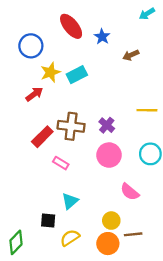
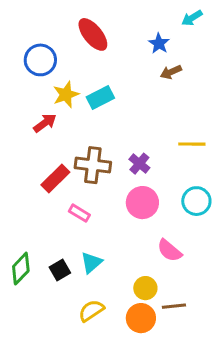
blue star: (102, 37) -> (159, 43), moved
black square: (48, 221) -> (60, 270), moved, turned -35
green diamond: (16, 242) -> (21, 269), moved

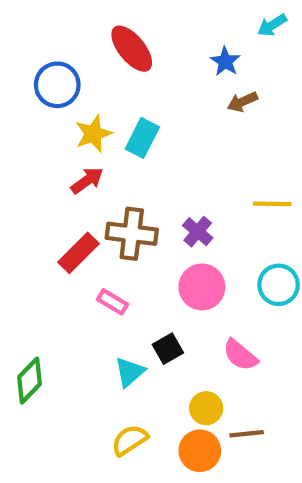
cyan rectangle: (100, 97) -> (142, 138), turned -36
red arrow: (45, 123) -> (87, 181), moved
black square: (60, 270) -> (168, 349), moved

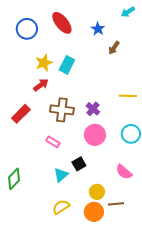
blue star: (225, 61) -> (98, 29), moved
blue circle: (57, 85) -> (27, 29), moved
brown arrow: (242, 102) -> (114, 48), turned -32
red rectangle: (79, 253) -> (21, 114), moved
pink semicircle: (240, 355) -> (124, 172), moved

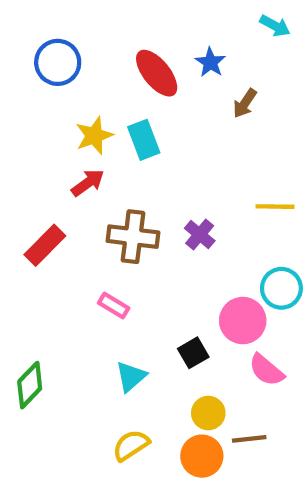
cyan arrow: (128, 12) -> (275, 26), turned -120
red ellipse: (62, 23) -> (157, 73), moved
cyan rectangle: (67, 65) -> (144, 140), turned -48
pink circle: (95, 135) -> (243, 321), moved
black square: (79, 164) -> (193, 353), moved

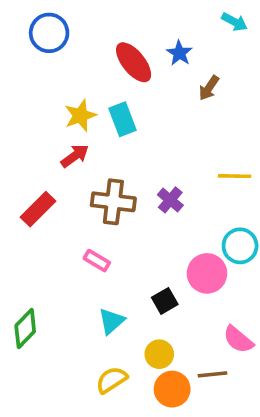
blue circle: (58, 62) -> (49, 33), moved
pink semicircle: (266, 370) -> (238, 339), moved
yellow circle: (208, 413) -> (159, 354), moved

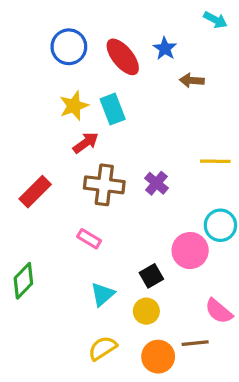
blue circle: (49, 33) -> (69, 47), moved
brown arrow: (209, 88) -> (192, 80), turned 60
red arrow: (75, 156) -> (86, 143), moved
green diamond: (25, 328) -> (23, 281), moved
yellow circle: (159, 354) -> (146, 311), moved

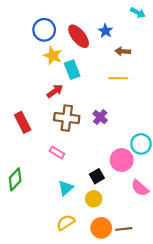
yellow star: (74, 106) -> (53, 56), moved, turned -30
yellow line: (215, 161) -> (118, 78), moved
red rectangle: (35, 192) -> (23, 122), turned -72
pink semicircle: (219, 311) -> (140, 188), moved
brown line: (195, 343) -> (124, 229), moved

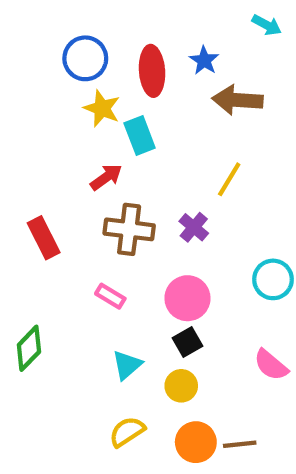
red ellipse: (79, 36) -> (152, 71), turned 35
brown arrow: (123, 51) -> (238, 100), size x1.6
yellow line: (118, 78) -> (229, 179), moved, turned -60
pink circle: (122, 160) -> (187, 298), moved

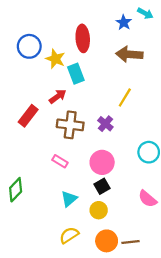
blue circle: (85, 58) -> (29, 46), moved
blue star: (204, 60) -> (124, 22), moved
red rectangle: (44, 238) -> (28, 116), moved, turned 65

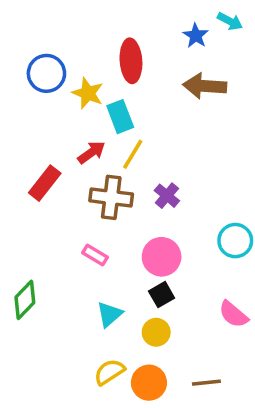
yellow line: (125, 98) -> (133, 154), moved
orange circle: (107, 241) -> (149, 383), moved

